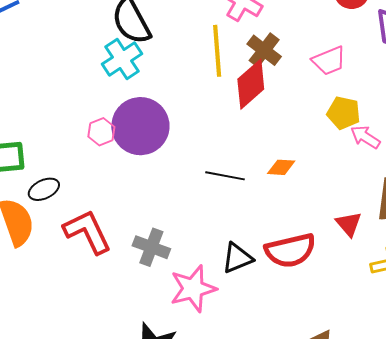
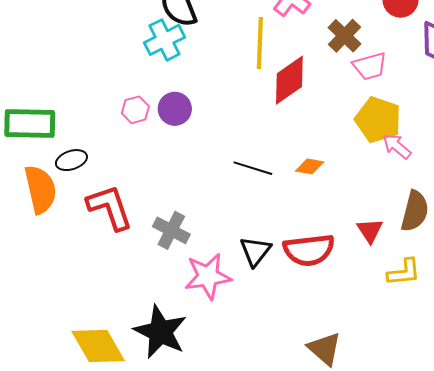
brown cross: (264, 50) -> (344, 36), moved
yellow pentagon: (344, 113) -> (378, 120), size x1.4
purple circle: (140, 126) -> (175, 109), size x0.6
black triangle: (237, 258) -> (255, 251), turned -36

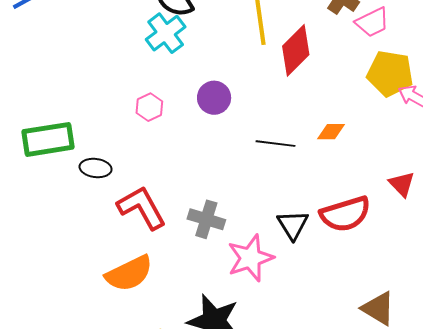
purple circle: (175, 109) -> (214, 98), moved
black ellipse: (71, 160) -> (96, 168), turned 36
orange semicircle: (40, 189) -> (129, 273), moved, turned 87

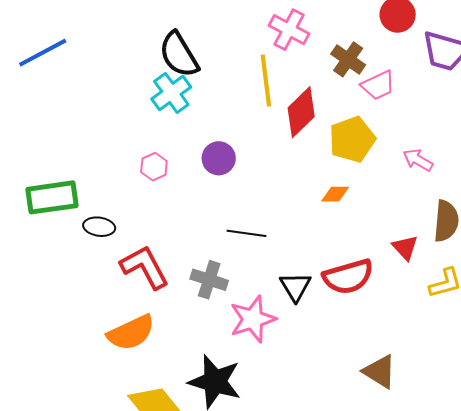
yellow pentagon: (390, 73) -> (352, 139), moved, turned -30
black line: (276, 144) -> (246, 233), moved

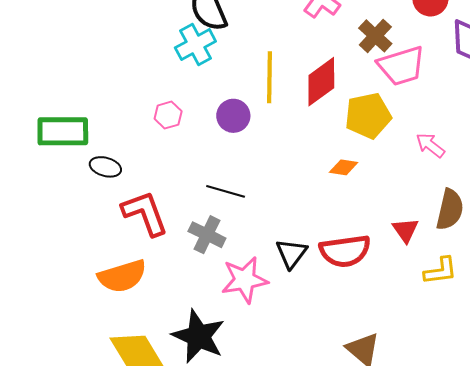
yellow line: (266, 80) -> (269, 77), moved
pink trapezoid: (378, 85) -> (401, 66), size x1.4
black line: (246, 233) -> (226, 191), moved

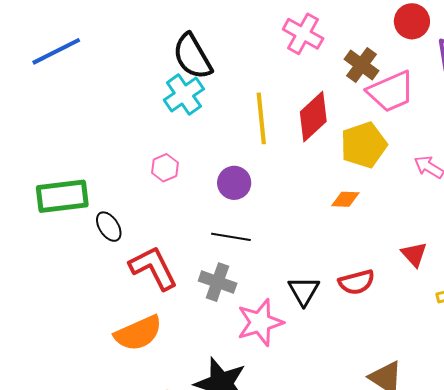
purple circle: (233, 116) -> (234, 183), moved
black ellipse: (105, 167) -> (109, 227), turned 48
red semicircle: (345, 251) -> (357, 282), size x0.7

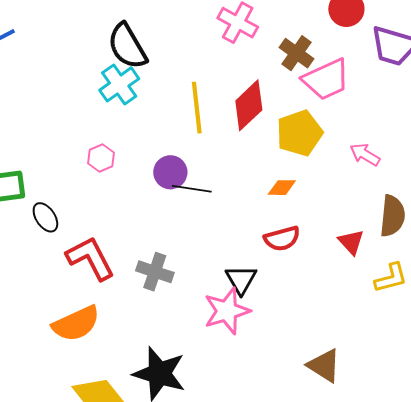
black line: (231, 237) -> (192, 189), moved
red semicircle: (357, 282) -> (282, 239), moved
pink star: (260, 322) -> (227, 311), moved

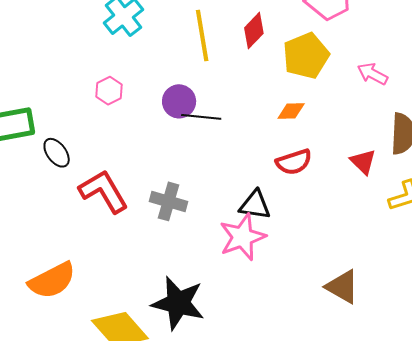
red diamond: (249, 105) -> (254, 31), size x0.7
black triangle: (241, 280) -> (255, 205), turned -48
orange semicircle: (76, 324) -> (52, 280), moved

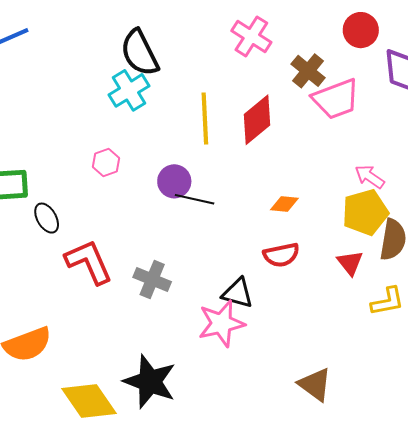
red diamond: (254, 31) -> (257, 120), size x1.4
yellow pentagon: (306, 56) -> (365, 212), moved

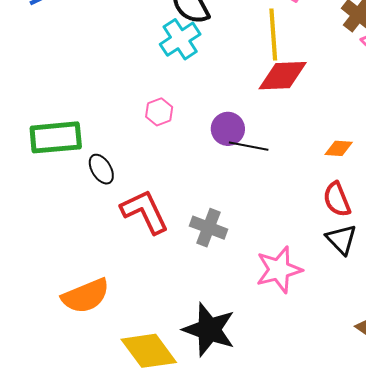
yellow line: (205, 119) -> (273, 34), moved
red diamond: (257, 120) -> (283, 76), moved, turned 39
red semicircle: (281, 255) -> (337, 199), turned 81
black triangle: (238, 293) -> (341, 239), moved, turned 32

